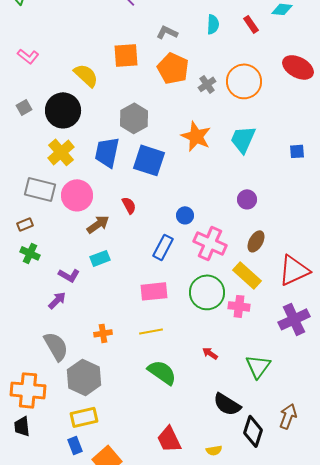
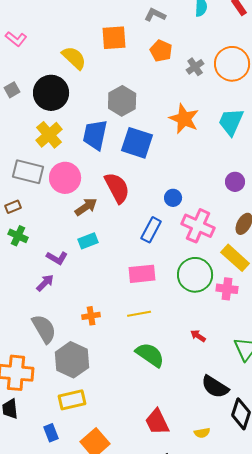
orange pentagon: (173, 68) -> (161, 51), size x0.7
red semicircle: (129, 205) -> (117, 188), size x1.8
blue rectangle: (75, 445) -> (51, 433), moved

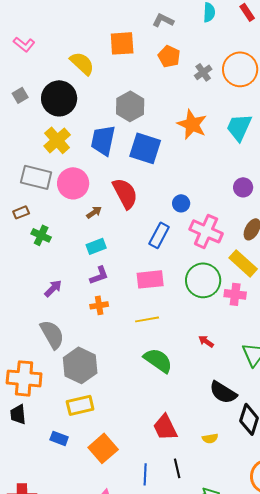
brown arrow: (86, 207) -> (94, 212), size x0.7
green cross: (18, 236) -> (41, 235), moved
purple L-shape: (57, 258) -> (99, 275), moved, turned -50
orange cross: (91, 316) -> (99, 305), moved
blue rectangle: (51, 433) -> (59, 438), turned -48

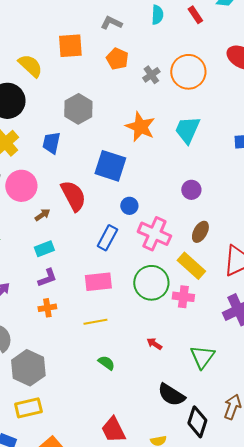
blue trapezoid: (103, 140) -> (51, 143), size x0.7
blue square: (145, 148) -> (110, 166), moved
green semicircle: (158, 360) -> (106, 363), size x0.6

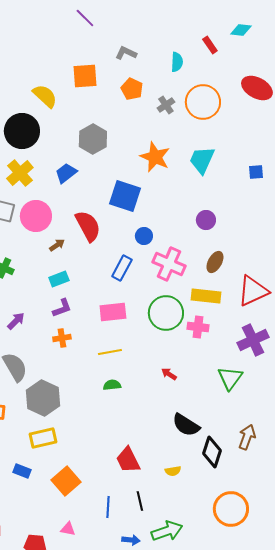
cyan semicircle: (157, 15) -> (177, 62), moved
blue trapezoid: (51, 143) -> (66, 173), turned 40
yellow rectangle: (191, 266) -> (206, 296), turned -36
green triangle: (202, 357) -> (230, 378), moved
green semicircle: (106, 363) -> (112, 385), moved, turned -42

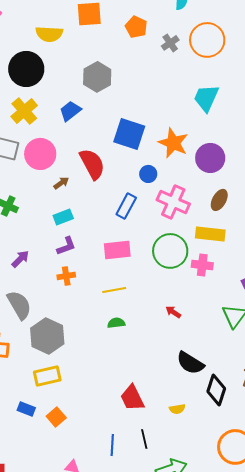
yellow semicircle: (45, 96) -> (49, 34), turned 140
orange star: (155, 157) -> (173, 143), moved
purple circle: (206, 220) -> (210, 158), size x1.5
orange square: (66, 481) -> (56, 417), moved, size x0.7

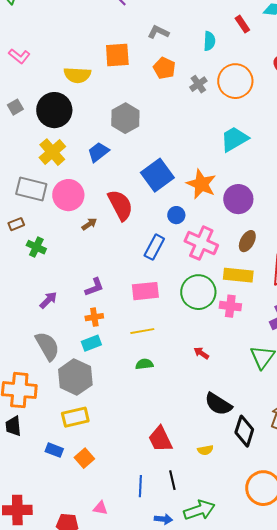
cyan trapezoid: (206, 98) -> (234, 139), turned 36
blue square: (129, 134) -> (157, 175), turned 36
cyan rectangle: (63, 217) -> (91, 343), moved

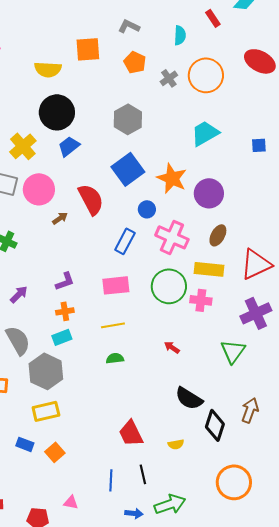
black circle: (54, 110) -> (57, 112), moved
gray hexagon: (125, 118) -> (128, 119), moved

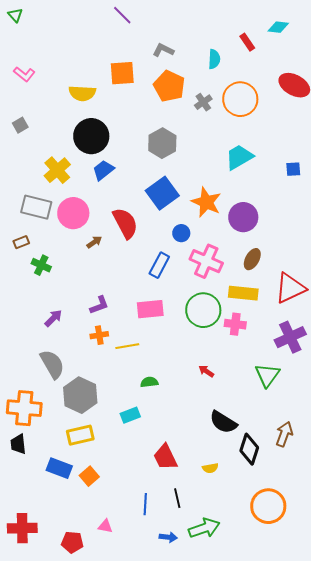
orange pentagon: (135, 62) -> (169, 86), size x1.4
yellow line: (113, 325) -> (127, 346), moved
cyan rectangle: (62, 337) -> (130, 415), moved
blue rectangle: (25, 444) -> (59, 468), size x1.4

